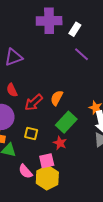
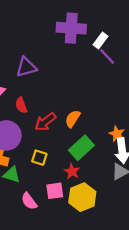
purple line: (81, 54) -> (107, 56), moved
yellow hexagon: (47, 178) -> (82, 197), moved

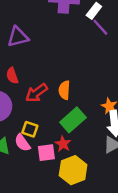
orange semicircle: (73, 119) -> (64, 90), turned -30
pink square: (55, 191) -> (46, 153), moved
pink semicircle: (29, 201) -> (22, 143), moved

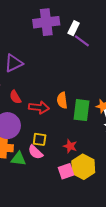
red arrow: (37, 93) -> (39, 107), turned -126
green rectangle: (73, 120) -> (82, 110), moved, turned -30
pink square: (46, 153) -> (66, 171), moved

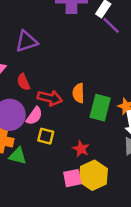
pink semicircle: (35, 152) -> (34, 116), moved, turned -105

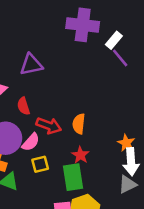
green rectangle: (100, 108) -> (73, 177), moved, turned -30
yellow square: (46, 136) -> (40, 164), turned -35
red star: (81, 149) -> (80, 155), moved

